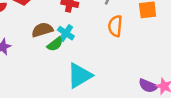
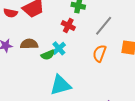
brown semicircle: (42, 30) -> (29, 44), moved

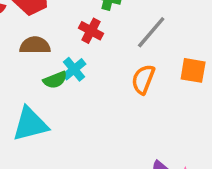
brown semicircle: (29, 44) -> (35, 45), moved
cyan triangle: (60, 85) -> (30, 124), moved

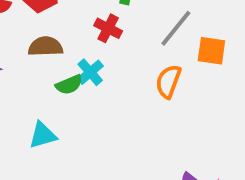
orange square: (193, 70) -> (211, 51), moved
cyan triangle: (30, 124) -> (43, 135), size x0.7

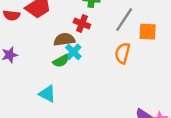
brown semicircle: (45, 47) -> (64, 39), moved
cyan triangle: (43, 135) -> (47, 94), turned 48

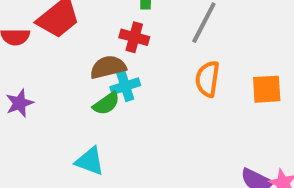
orange square: (148, 32) -> (267, 89), moved
cyan cross: (73, 52) -> (125, 86), turned 35

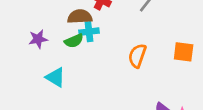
orange semicircle: (208, 79) -> (137, 56), moved
purple star: (20, 103) -> (38, 39), moved

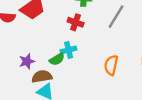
brown semicircle: (80, 17) -> (42, 76), moved

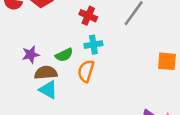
cyan cross: (69, 50) -> (93, 45), moved
orange semicircle: (111, 65) -> (86, 71), moved

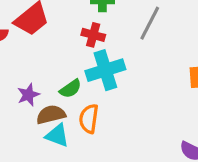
cyan cross: (93, 45) -> (105, 70), size x1.6
orange semicircle: (86, 71) -> (89, 119), moved

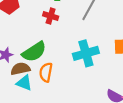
cyan cross: (105, 70) -> (86, 53), moved
green semicircle: (71, 89) -> (34, 52), size x1.6

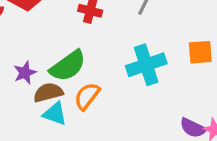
orange semicircle: (46, 72) -> (87, 96), turned 30

